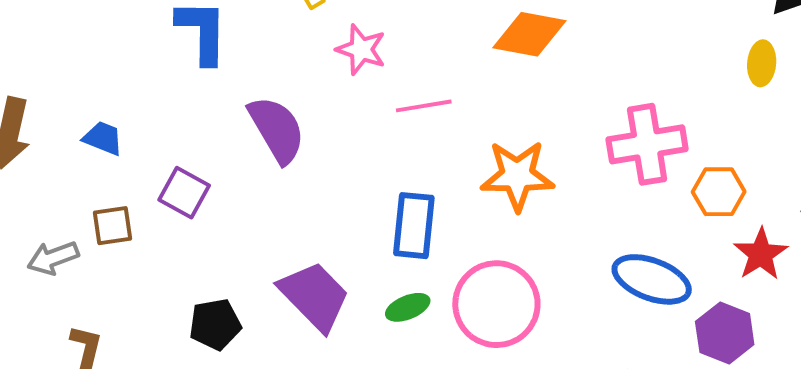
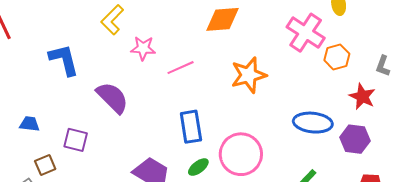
pink cross: (647, 144) -> (306, 33), moved, turned -33
orange star: (517, 176) -> (249, 75), moved
orange hexagon: (719, 192) -> (337, 57), moved

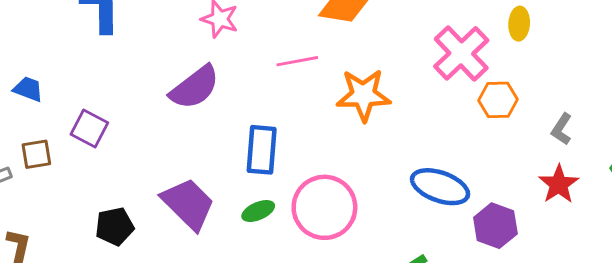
pink line: (181, 68) -> (297, 61), moved
red star: (362, 97) -> (559, 184), moved
purple semicircle: (112, 98) -> (195, 87), moved, turned 84

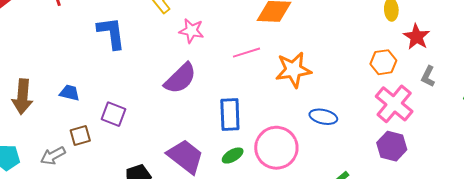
pink cross: (461, 53) -> (394, 104), moved
red star: (559, 184) -> (416, 37), moved
blue ellipse: (440, 187) -> (323, 117), moved, size x0.7

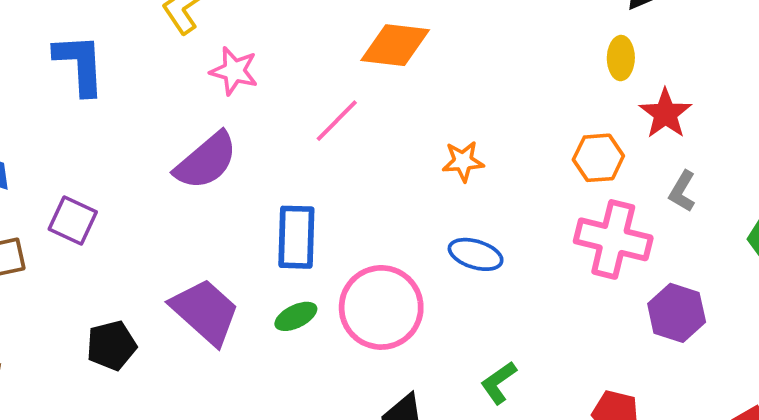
pink line: (247, 53) -> (337, 121), turned -32
orange star: (293, 70) -> (463, 161), moved, size x0.6
pink cross: (394, 104) -> (613, 239), turned -30
purple hexagon: (392, 146) -> (677, 313), moved

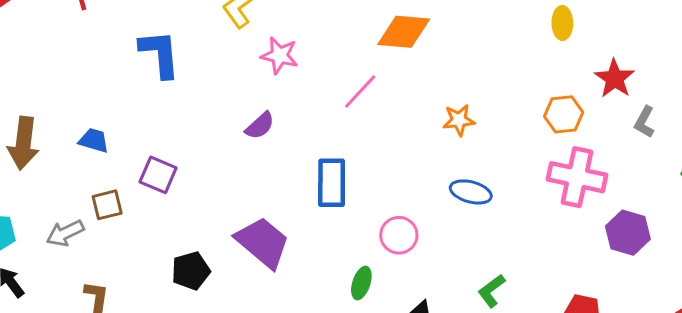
yellow ellipse: (621, 58) -> (562, 23), moved
purple semicircle: (206, 161) -> (260, 126), size x0.6
gray L-shape: (682, 191) -> (644, 122), moved
pink circle: (381, 307) -> (399, 235), size x0.6
green ellipse: (296, 316) -> (361, 283), moved, turned -44

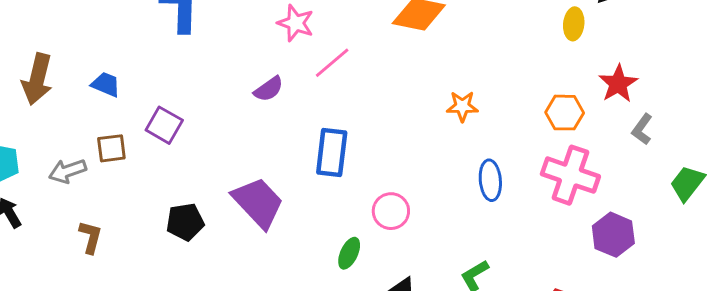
pink line: (360, 92) -> (332, 63), moved
blue ellipse: (471, 192) -> (490, 180), moved, turned 63

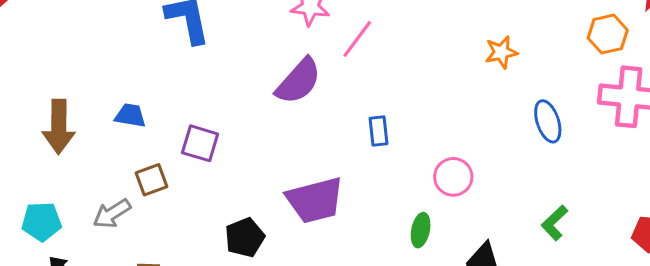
purple semicircle: (269, 89) -> (298, 81), size x1.6
blue rectangle: (332, 153) -> (378, 131), size x0.6
purple trapezoid: (258, 203) -> (315, 200), turned 132

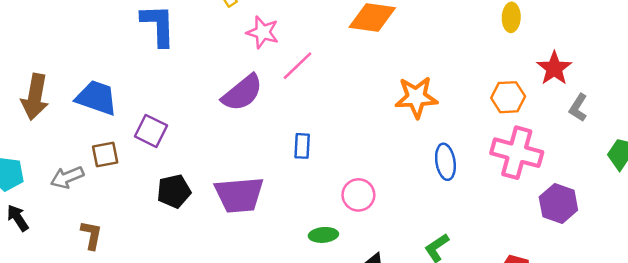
orange star: (501, 52) -> (416, 97), size x1.5
blue trapezoid: (130, 115) -> (96, 98), size x1.6
green ellipse: (421, 230) -> (323, 235), turned 64
black pentagon: (245, 237) -> (174, 191), moved

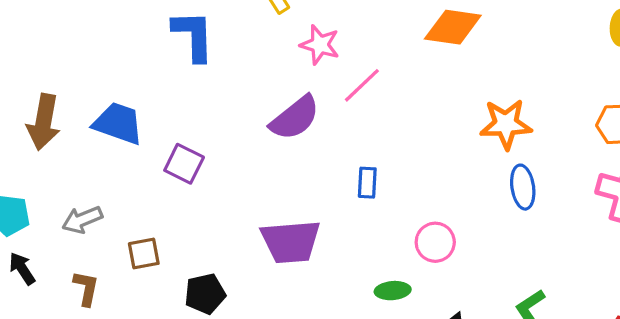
brown square: (105, 155) -> (144, 254), moved
blue ellipse: (445, 162) -> (523, 187), moved
black pentagon: (174, 191) -> (205, 294), moved
brown L-shape: (91, 235) -> (86, 288), moved

